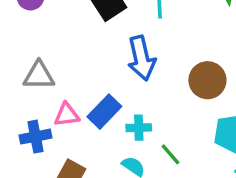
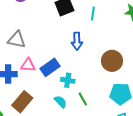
blue arrow: (141, 58) -> (77, 41), size x0.7

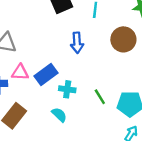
brown circle: (112, 61) -> (123, 39), moved
green line: (83, 99) -> (100, 97), moved

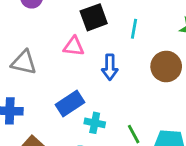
pink triangle: (20, 72) -> (74, 46), moved

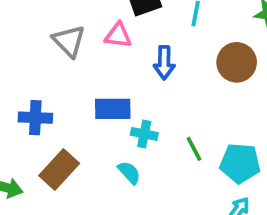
gray triangle: (24, 62) -> (69, 41), moved, turned 32
blue rectangle: (70, 104) -> (113, 109), turned 32

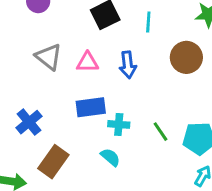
pink triangle: (118, 35) -> (87, 62), moved
blue cross: (35, 118) -> (29, 122), turned -35

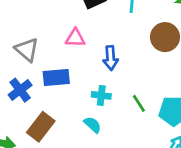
gray triangle: (49, 57) -> (27, 50), moved
blue arrow: (128, 65) -> (111, 58), moved
blue rectangle: (91, 107) -> (56, 77), moved

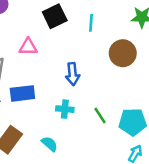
pink triangle: (75, 38) -> (28, 47), moved
cyan semicircle: (93, 125) -> (50, 144), moved

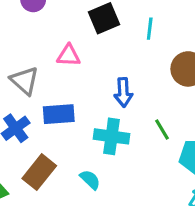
cyan cross: (65, 109) -> (112, 136), size x1.5
green line: (100, 116) -> (162, 129), moved

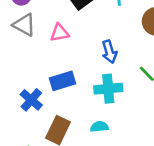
gray triangle: (25, 81) -> (24, 25), moved
cyan semicircle: (90, 180) -> (99, 127), turned -36

